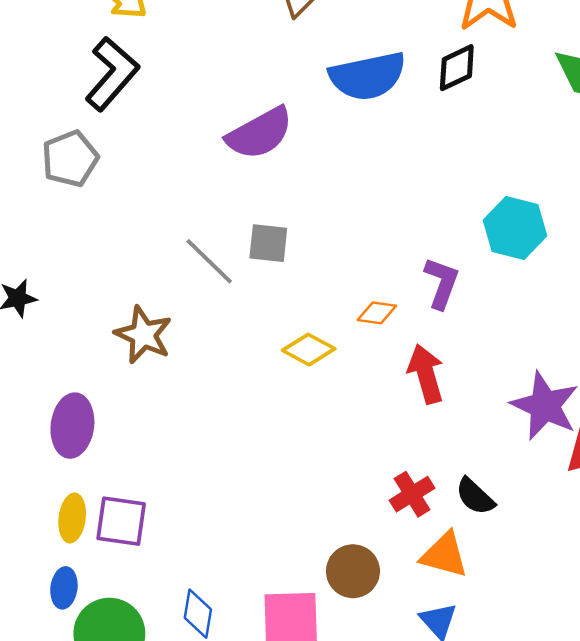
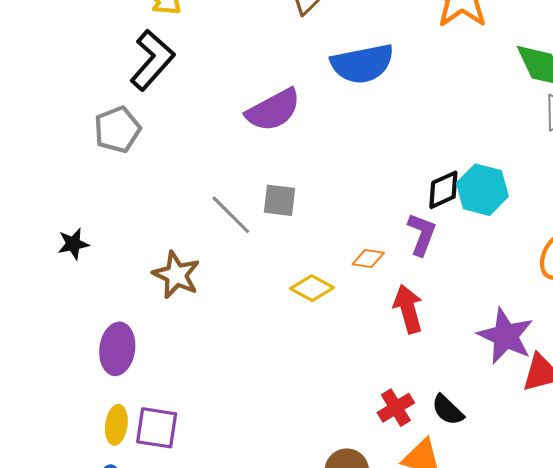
black diamond: (457, 68) -> (443, 190), moved

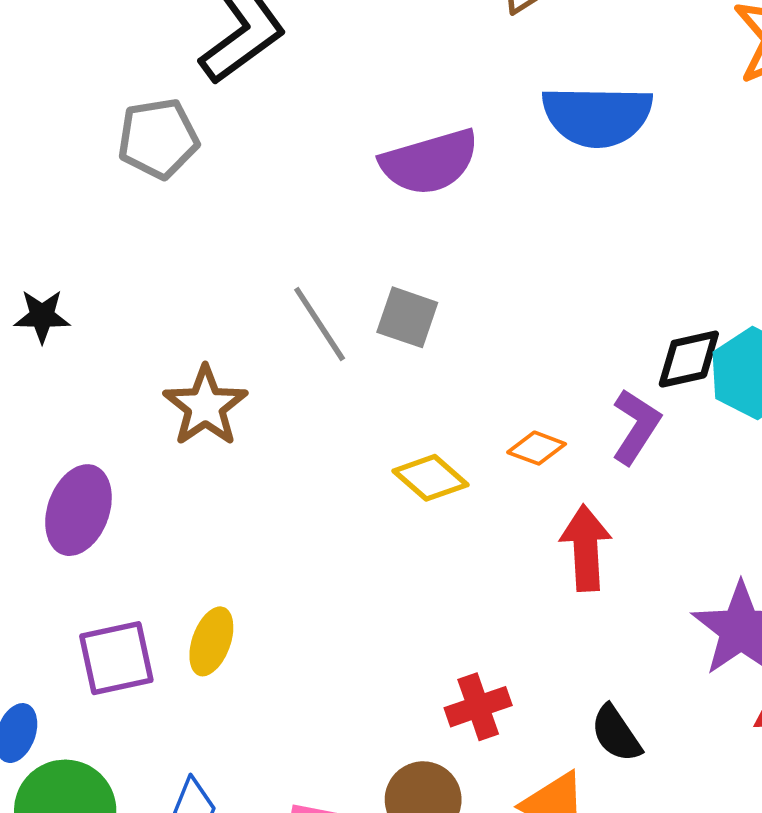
red cross: (396, 408) -> (478, 707), moved
yellow ellipse: (116, 425) -> (211, 641), moved
purple square: (157, 428) -> (116, 658), turned -33

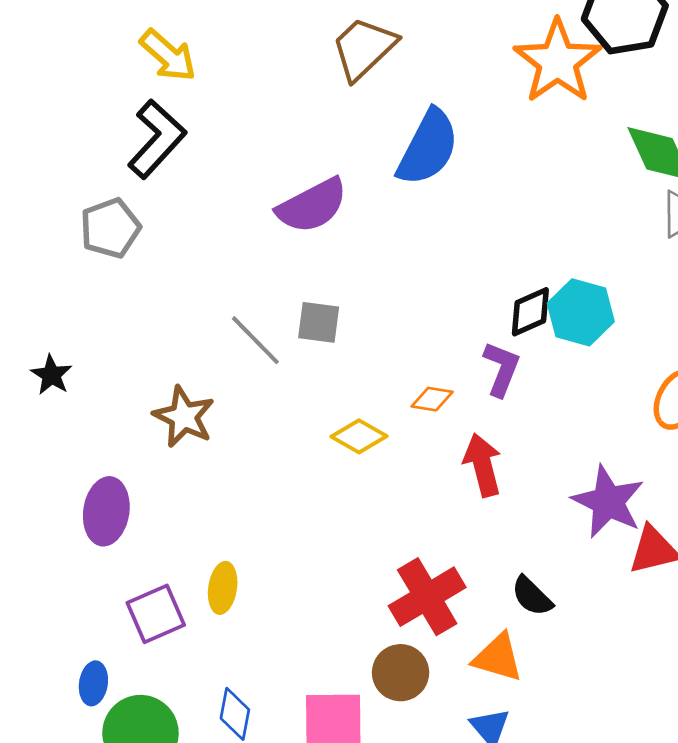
blue semicircle: (597, 116) -> (428, 148), turned -52
black star: (42, 316) -> (51, 375), turned -30
red cross: (478, 707) -> (427, 597), size x1.6

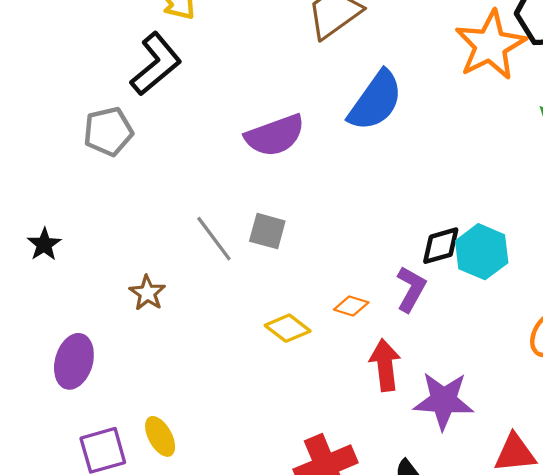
brown star: (184, 417) -> (147, 293), size x0.7
purple star: (608, 502) -> (443, 401), moved, turned -30
yellow ellipse: (223, 588) -> (160, 436), turned -45

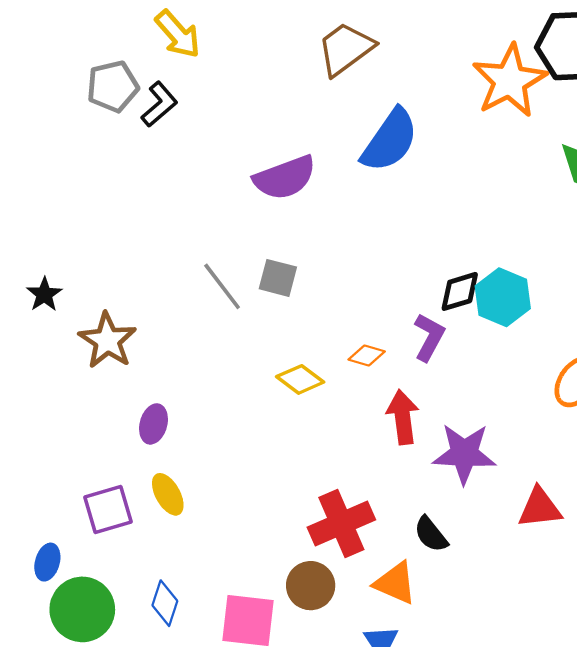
black L-shape: (156, 64) -> (159, 104), size x0.7
gray pentagon: (108, 131) -> (113, 86), moved
brown star: (147, 293) -> (107, 341), moved, size x1.5
purple ellipse: (74, 361) -> (153, 424), moved, size x0.7

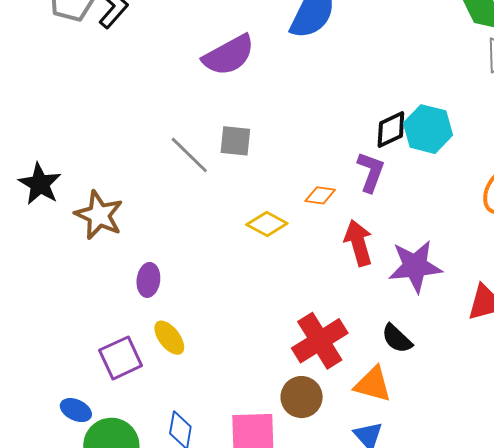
black star: (44, 294) -> (40, 184), size x1.4
blue ellipse: (47, 562) -> (76, 410), turned -72

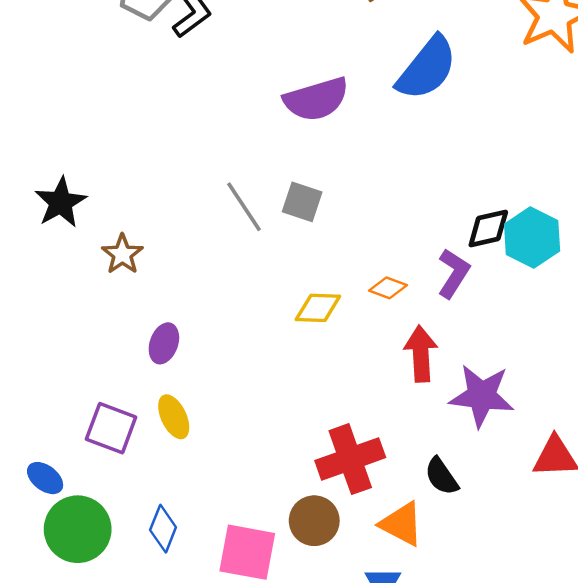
brown star: (99, 215) -> (122, 254), size x0.7
yellow diamond: (267, 224) -> (318, 308), turned -39
purple square: (121, 358) -> (111, 428), turned 33

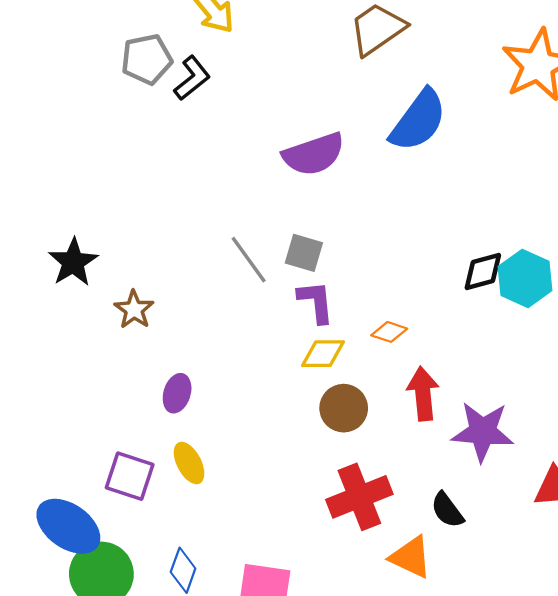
purple L-shape: (454, 273) -> (316, 302), moved, turned -36
blue ellipse: (45, 478) -> (68, 526), size x1.8
brown circle: (314, 521) -> (344, 408), moved

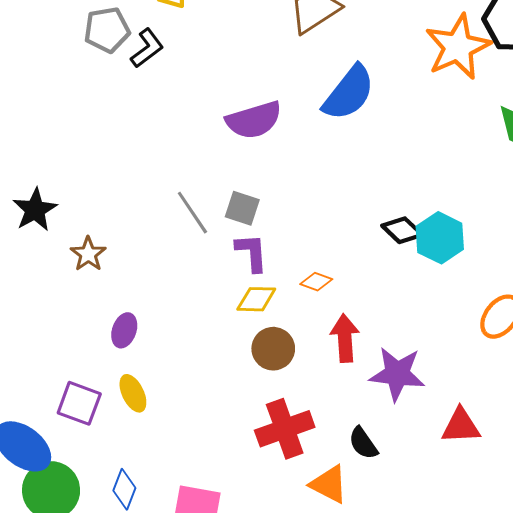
black diamond: (483, 271) -> (402, 230), turned 57

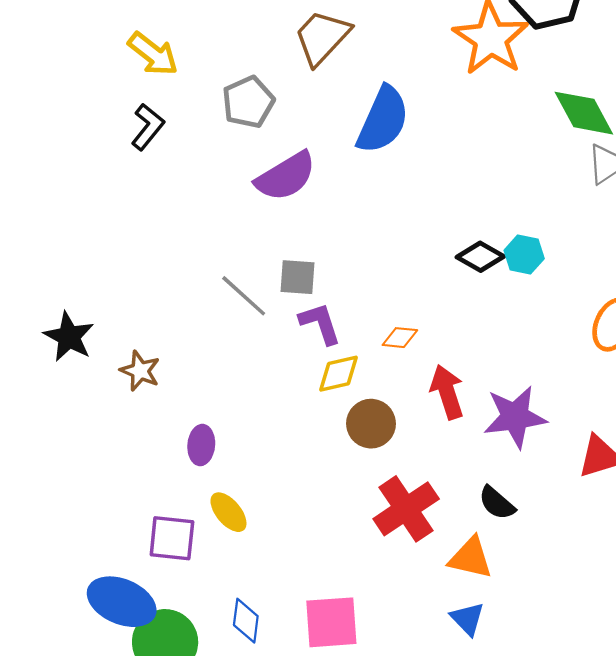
gray pentagon: (107, 30) -> (248, 102), moved
cyan hexagon: (440, 238) -> (524, 255), size x0.7

